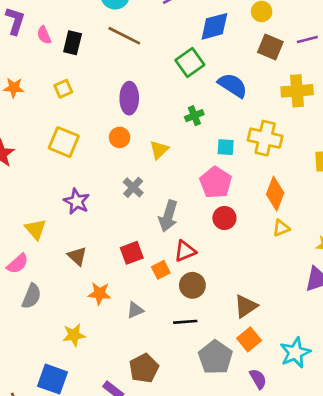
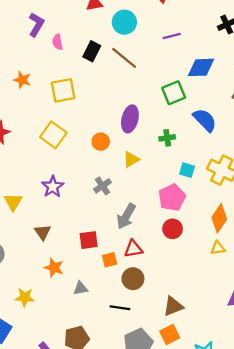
black rectangle: (73, 43) -> (92, 51), moved
yellow square: (63, 89) -> (63, 90), size x1.6
purple ellipse: (129, 98) -> (130, 119), moved

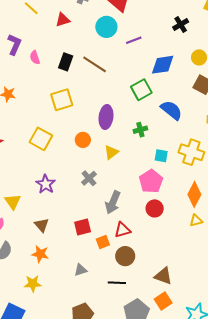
cyan circle: (124, 22) -> (106, 27), moved
yellow square: (63, 90) -> (62, 100), moved
orange star: (54, 268) -> (40, 254), moved
brown triangle: (173, 306) -> (163, 276), turned 48

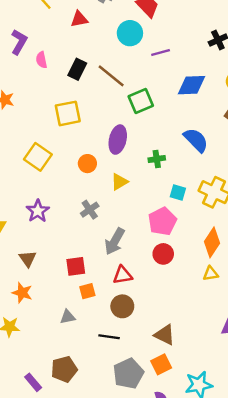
green square: (141, 90) -> (141, 101), moved
orange square: (103, 242) -> (87, 291), moved

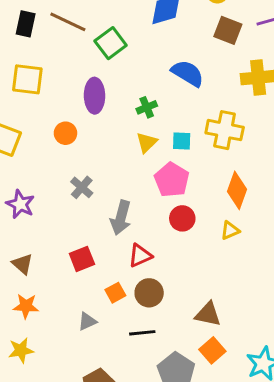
yellow square: (68, 113) -> (27, 79), turned 32
yellow triangle: (119, 182) -> (147, 142), moved
yellow triangle: (211, 274) -> (230, 230), moved
orange square: (87, 291) -> (115, 293), moved

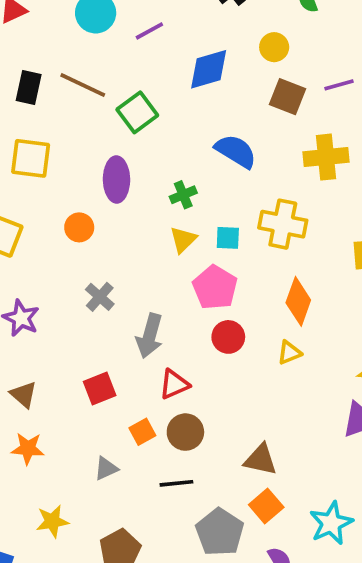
yellow star: (21, 350) -> (52, 521), moved

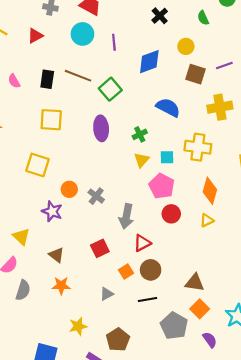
purple line: (149, 31) -> (114, 42), turned -63
orange circle: (79, 227) -> (69, 189), moved

